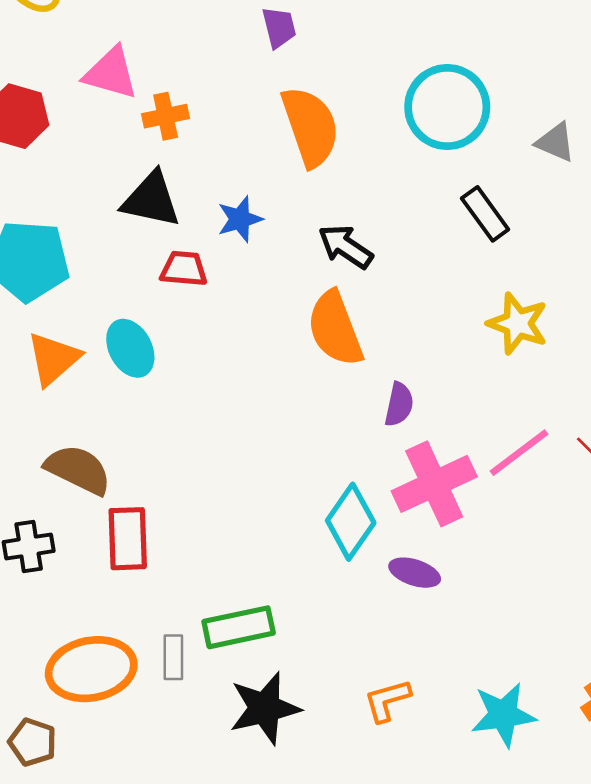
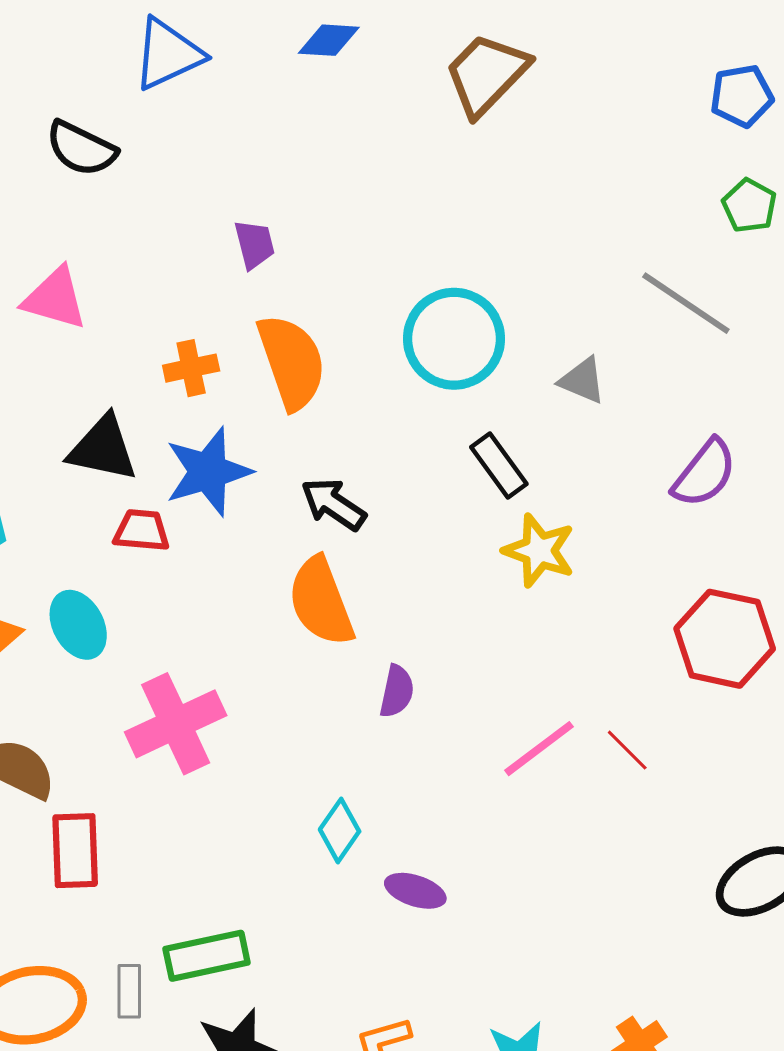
orange cross: (166, 116) -> (191, 368), moved
blue star: (240, 219) -> (208, 472), size x1.6
yellow star: (518, 323) -> (539, 551), moved
pink cross: (434, 484) -> (176, 724), moved
cyan diamond: (351, 522) -> (340, 830), size x0.7

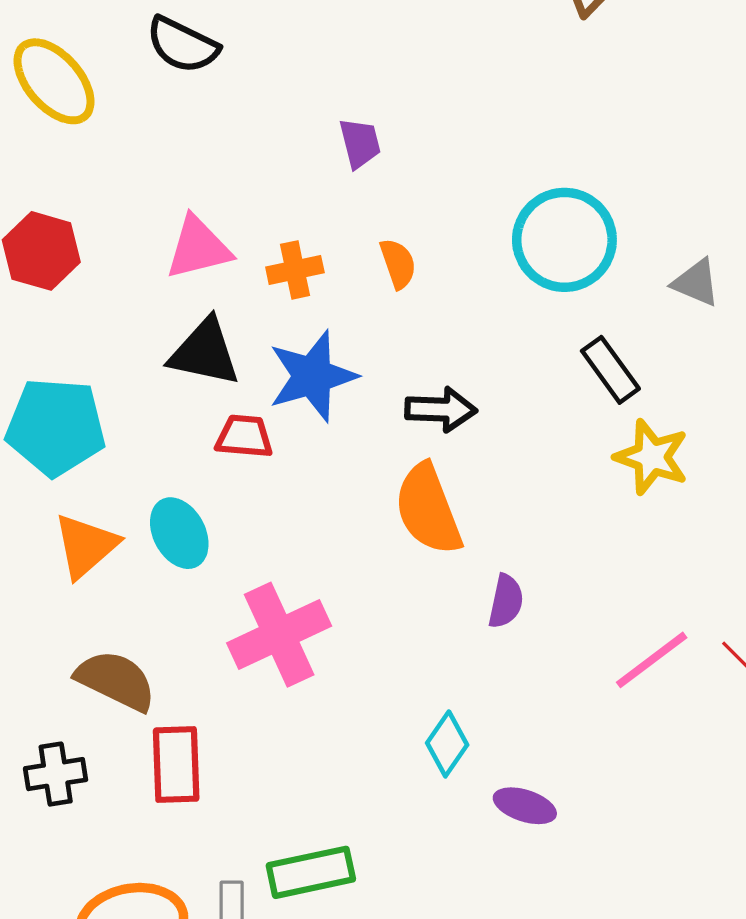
pink triangle: (55, 298) -> (198, 248), moved, turned -30
orange semicircle: (292, 362) -> (398, 264), size x0.5
black arrow: (333, 504) -> (441, 409), turned 148

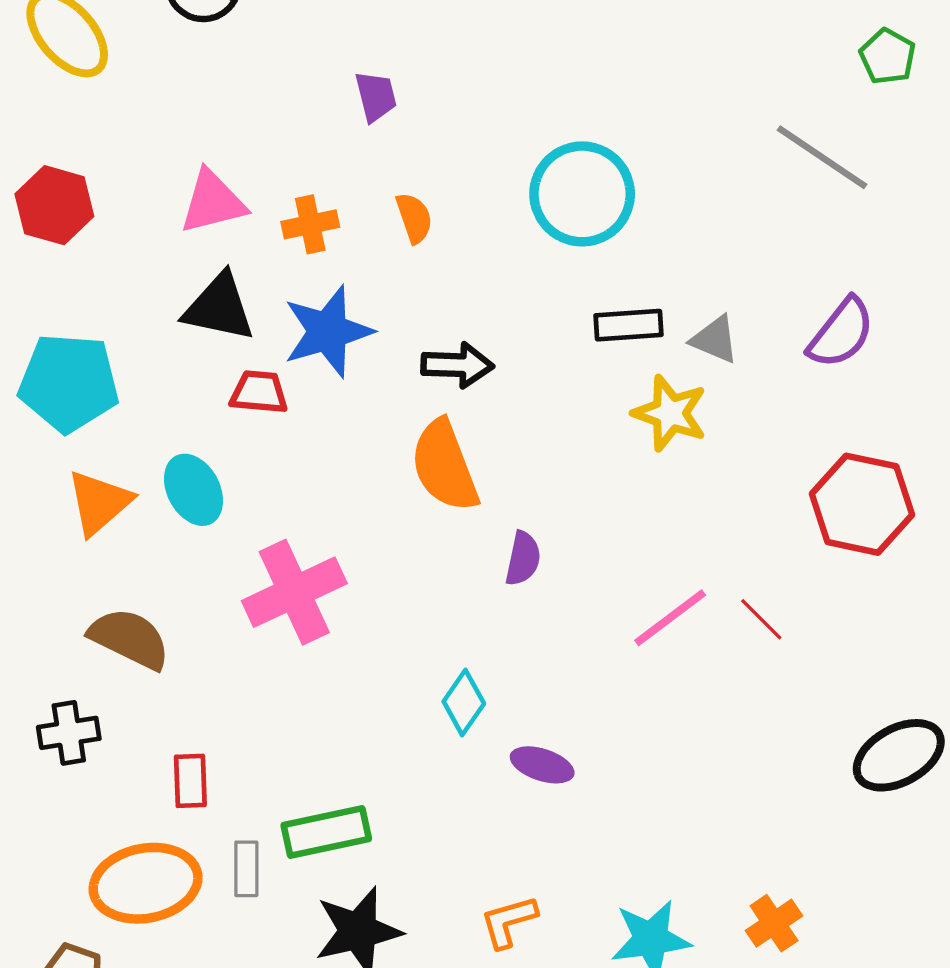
gray triangle: (696, 283) -> (715, 339), moved
black rectangle: (610, 370) -> (628, 325), turned -58
red rectangle: (176, 765) -> (190, 781), moved, size x0.7

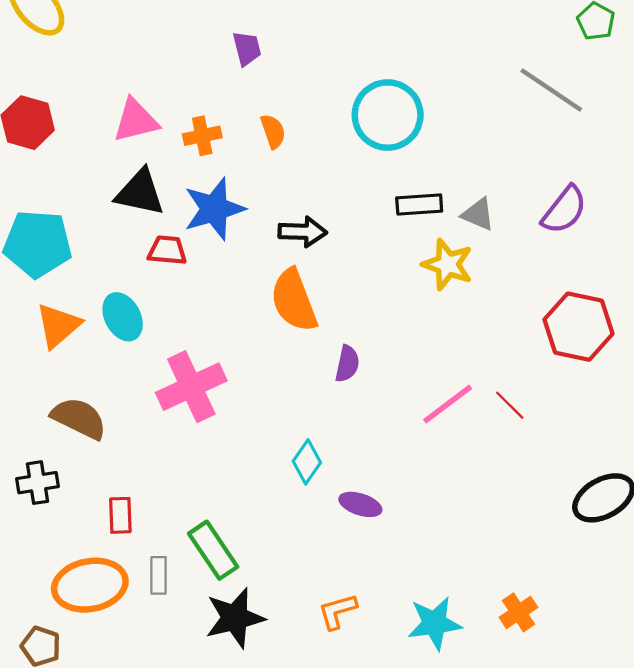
green rectangle: (326, 832) -> (213, 550), turned 68

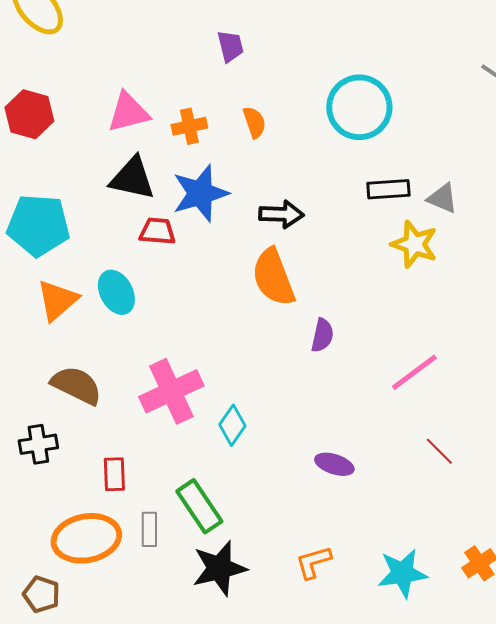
pink cross: (191, 387) -> (171, 391), moved
red line: (510, 405) -> (439, 451), moved
cyan diamond: (307, 462) -> (232, 425), moved

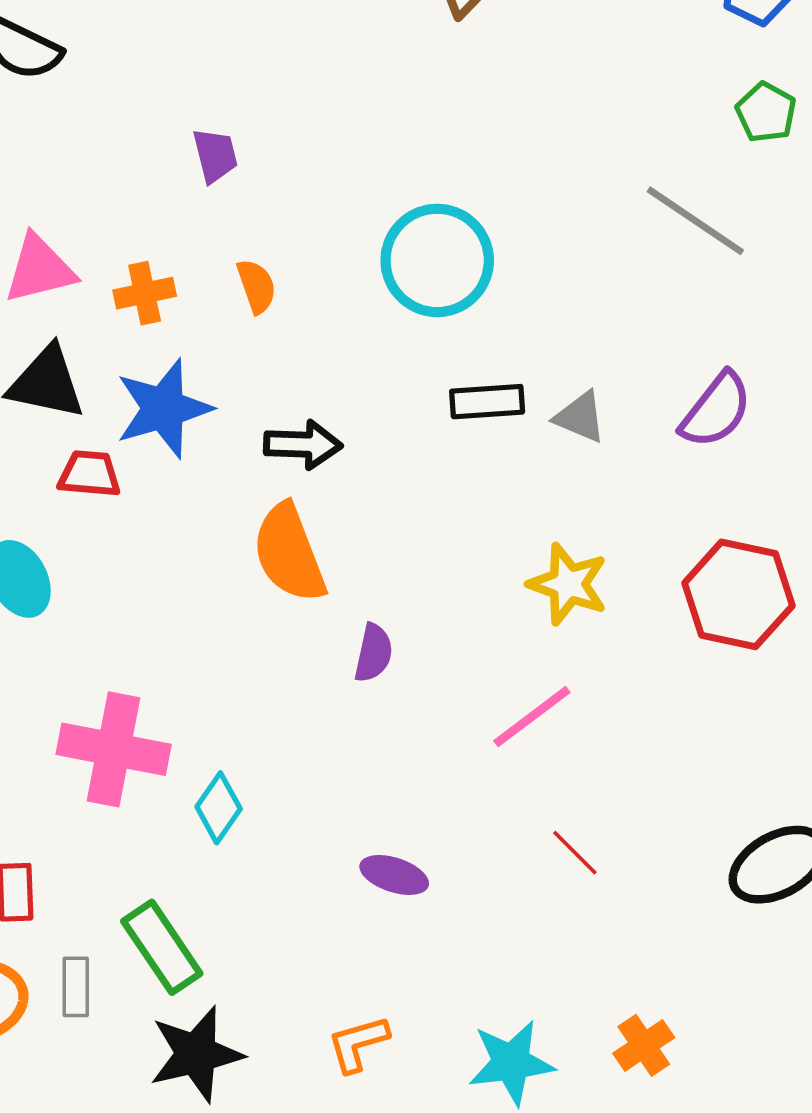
yellow star: (414, 244) -> (568, 584), moved
pink cross: (171, 391) -> (114, 749), turned 36

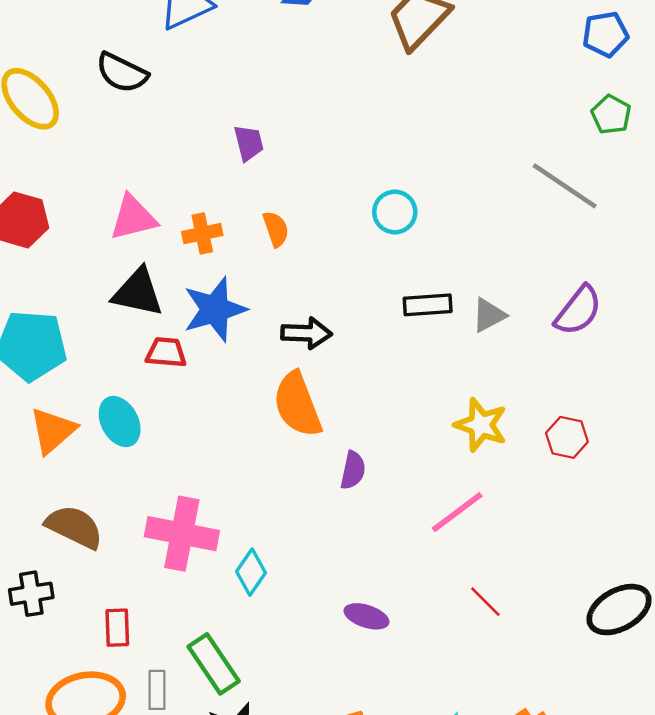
cyan circle: (437, 260) -> (395, 212), size x0.6
gray triangle: (580, 417) -> (489, 315), turned -51
red hexagon: (738, 594) -> (567, 437), moved, size x0.6

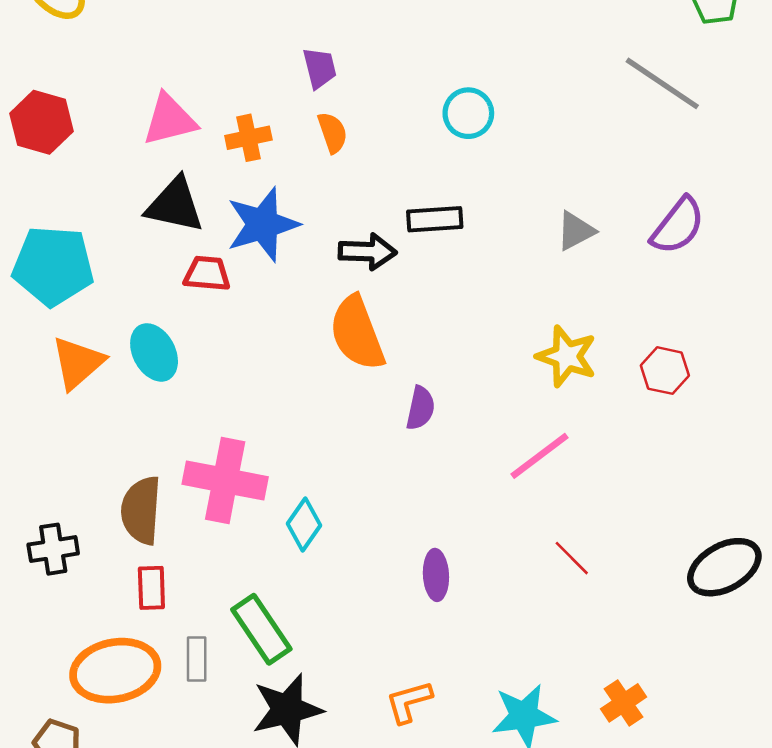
purple trapezoid: (249, 143) -> (320, 68), moved
black rectangle: (428, 305) -> (435, 219), moved
brown semicircle: (74, 527) -> (141, 510), moved, turned -112
purple ellipse: (366, 616) -> (436, 575), turned 69

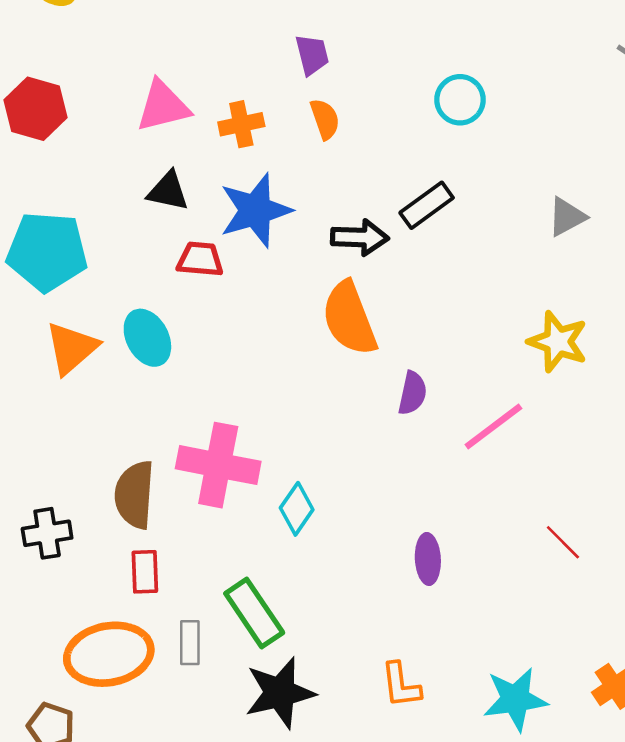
black triangle: (175, 205) -> (168, 191), size x0.7
black rectangle: (435, 219) -> (427, 205), turned -32
pink line: (539, 456) -> (493, 426), moved
orange L-shape: (409, 702) -> (401, 685), turned -81

